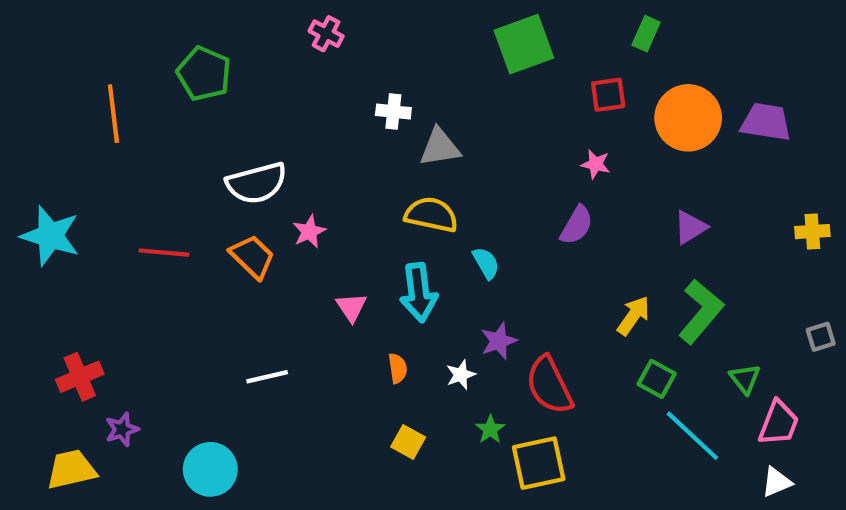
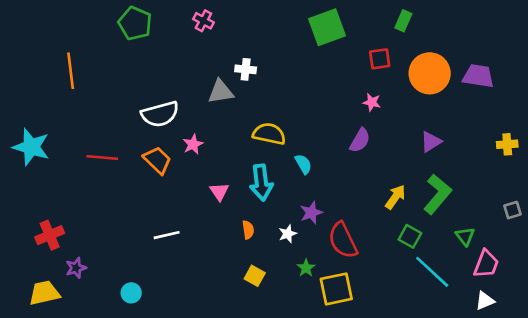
green pentagon: (204, 74) -> (135, 23), moved
gray triangle: (440, 147) -> (221, 92), moved
cyan circle: (210, 469) -> (131, 293), size x0.6

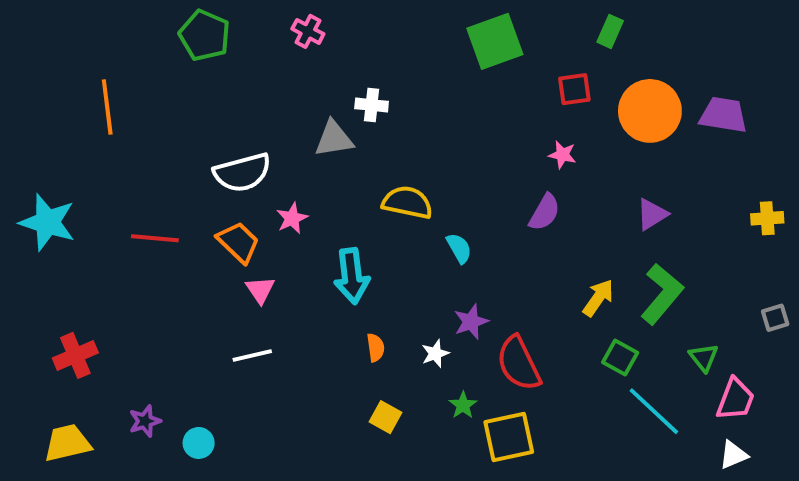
cyan arrow: (261, 182) -> (352, 276), moved
pink triangle: (219, 192) -> (260, 290), moved
purple star: (76, 268) -> (145, 421), moved

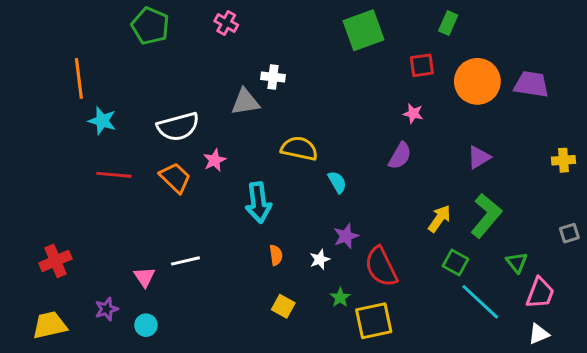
cyan star: (48, 222) -> (102, 121), moved, size x0.7
pink triangle: (260, 290) -> (145, 277), moved

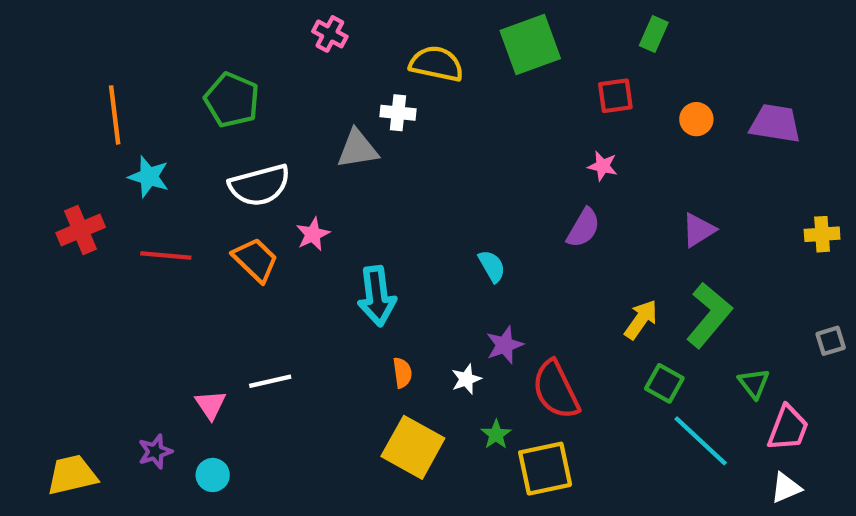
green pentagon: (150, 26) -> (232, 100), moved
orange circle: (477, 81) -> (696, 119), size x0.5
yellow semicircle: (299, 149) -> (436, 64), moved
red cross: (55, 261) -> (81, 230), moved
yellow square: (283, 306) -> (413, 447), size x1.8

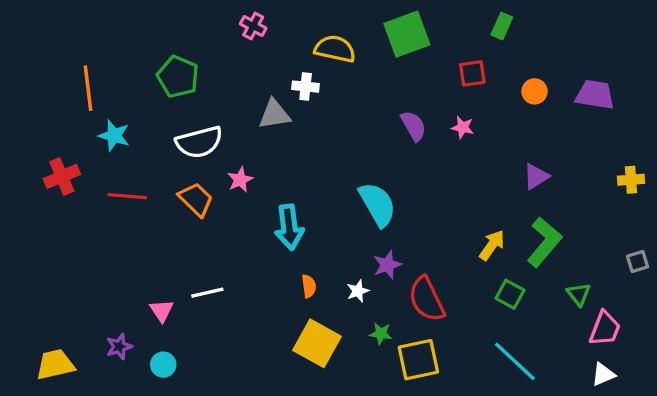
purple semicircle: (583, 228) -> (413, 126), moved, turned -60
cyan semicircle: (492, 266) -> (377, 204), size x1.8
green star: (496, 435) -> (381, 334), turned -30
cyan line: (701, 441) -> (515, 361), moved

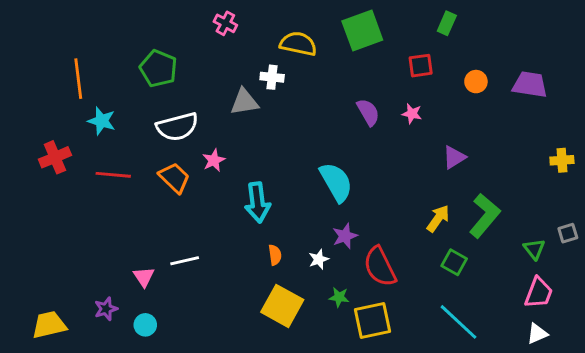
purple triangle: (536, 176) -> (454, 157), moved
green triangle: (579, 294) -> (534, 249), moved

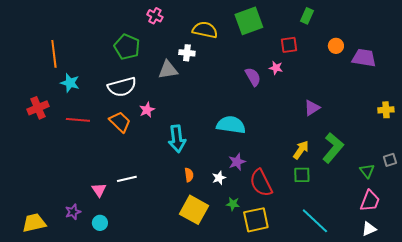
green pentagon: (158, 68) -> (127, 47), moved
orange circle: (476, 82) -> (336, 46), moved
pink star: (412, 114) -> (276, 68), moved
cyan semicircle: (336, 182) -> (231, 125), turned -52
green square: (454, 262) -> (302, 175), moved, turned -30

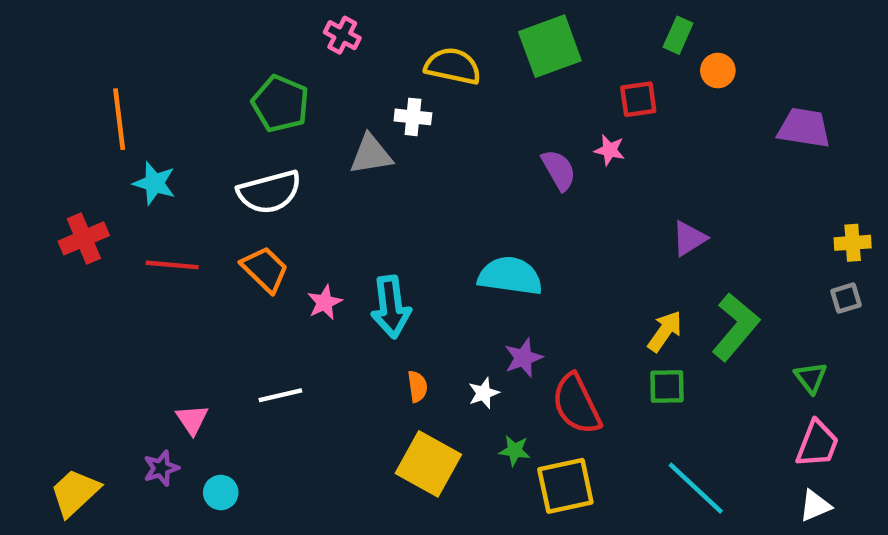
orange circle: (336, 46) -> (718, 71), moved
pink star: (147, 110) -> (325, 302), moved
gray square: (390, 160) -> (846, 298), moved
pink triangle: (99, 190) -> (192, 420), moved
yellow trapezoid: (34, 223) -> (75, 493), turned -30

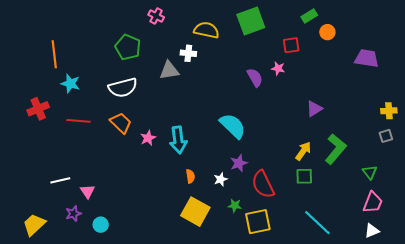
green rectangle: (678, 35) -> (309, 16), turned 35
cyan semicircle: (510, 276) -> (233, 126), turned 36
white line: (280, 395) -> (60, 180), moved

